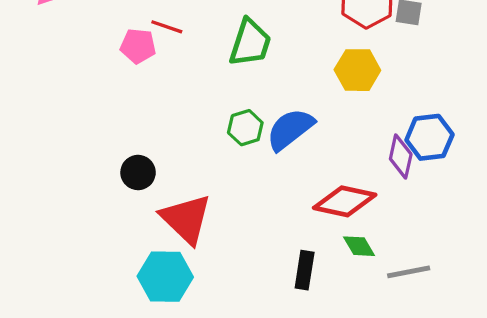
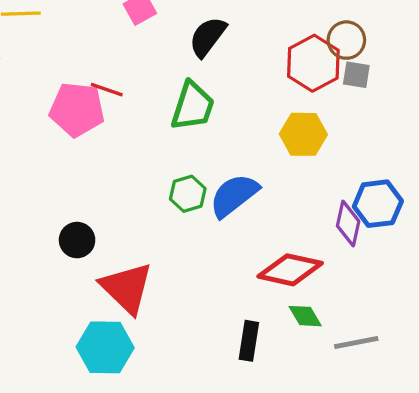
pink pentagon: (138, 46) -> (77, 109), size x1.5

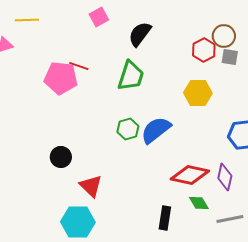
red hexagon: (313, 63) -> (204, 50), size x0.7
purple diamond: (348, 224) -> (225, 177), moved
red triangle: (127, 288) -> (91, 186), size x0.7

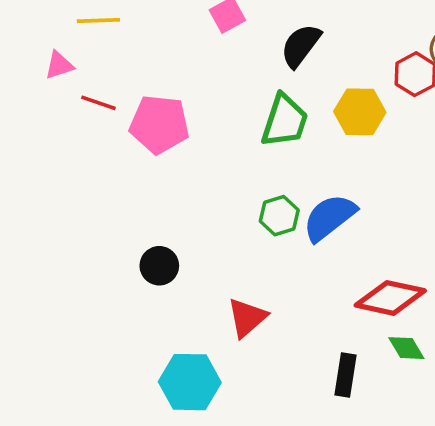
red line: (79, 66) -> (98, 103), moved
yellow hexagon: (198, 93) -> (360, 112), moved
red triangle: (91, 186) -> (247, 318), moved, turned 35

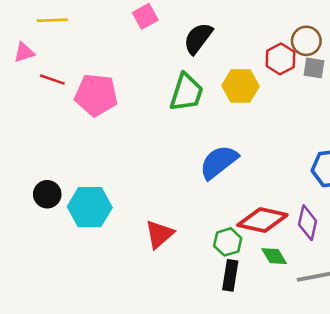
green hexagon: (279, 216) -> (228, 242), moved
black circle: (159, 266) -> (47, 194), moved
cyan hexagon: (190, 382) -> (90, 207), moved

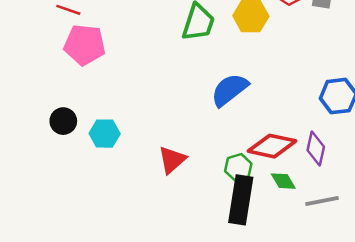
pink pentagon: (96, 95) -> (85, 45), moved
cyan hexagon: (90, 207) -> (105, 134), size x0.7
black rectangle: (230, 275) -> (241, 200), size x1.6

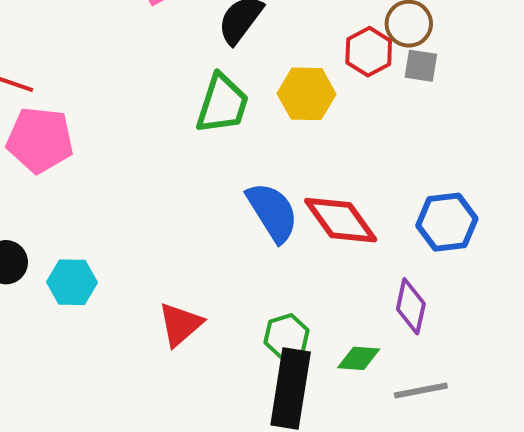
blue semicircle: (230, 90) -> (272, 212), turned 96
red diamond: (272, 146) -> (341, 220), moved, turned 42
green diamond: (283, 181) -> (359, 358), turned -55

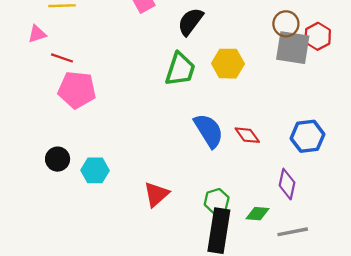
red hexagon: (369, 52) -> (318, 36), moved
gray square: (421, 66) -> (293, 48), size x1.8
red diamond: (341, 220) -> (247, 135), size x0.6

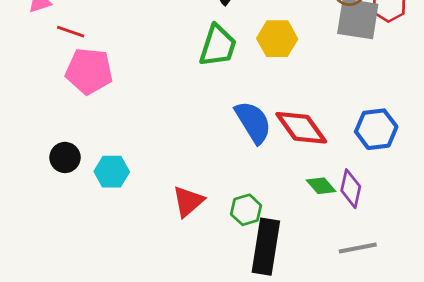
red diamond: (247, 135) -> (301, 128), size x1.6
green hexagon: (217, 201) -> (246, 210), moved
green diamond: (258, 214) -> (321, 186), moved, turned 45

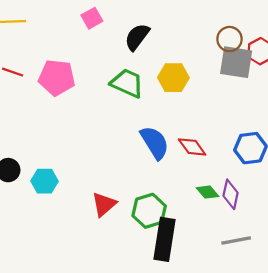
green trapezoid: (218, 46) -> (127, 83), turned -84
pink pentagon: (89, 71) -> (57, 78), moved
red diamond: (301, 128) -> (192, 147), size x0.7
green hexagon: (246, 210) -> (149, 211), size x1.4

